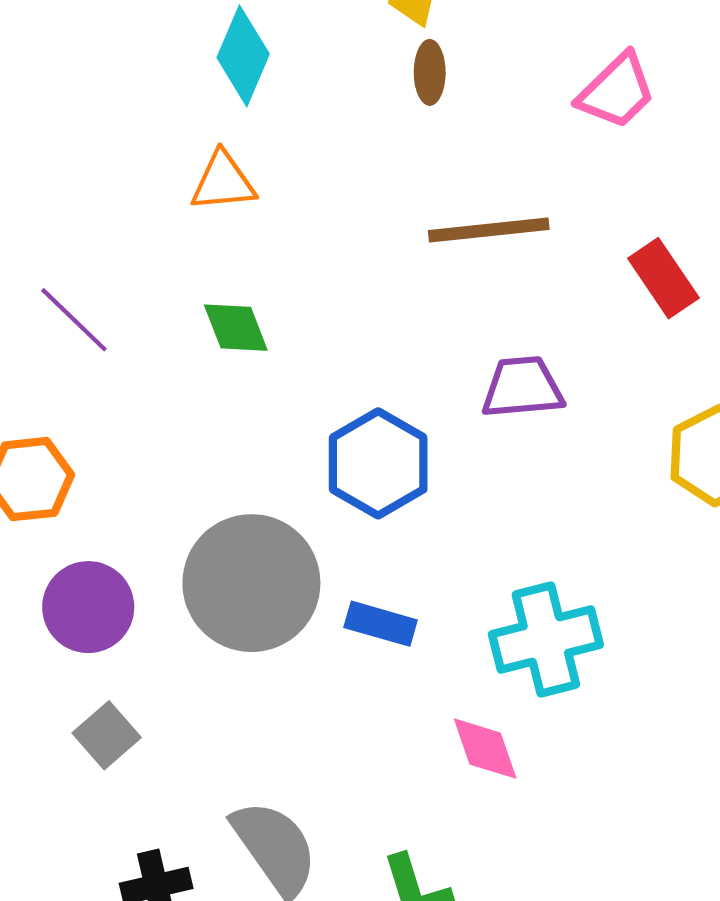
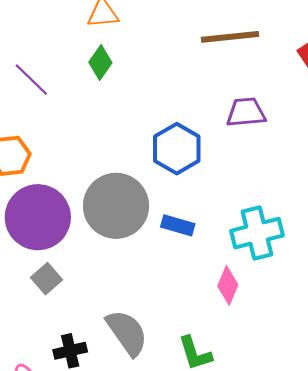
green diamond: (236, 328) -> (100, 63), moved, turned 56
purple circle: (88, 607) -> (38, 217), size x1.5
pink diamond: (485, 749) -> (228, 285), turned 42

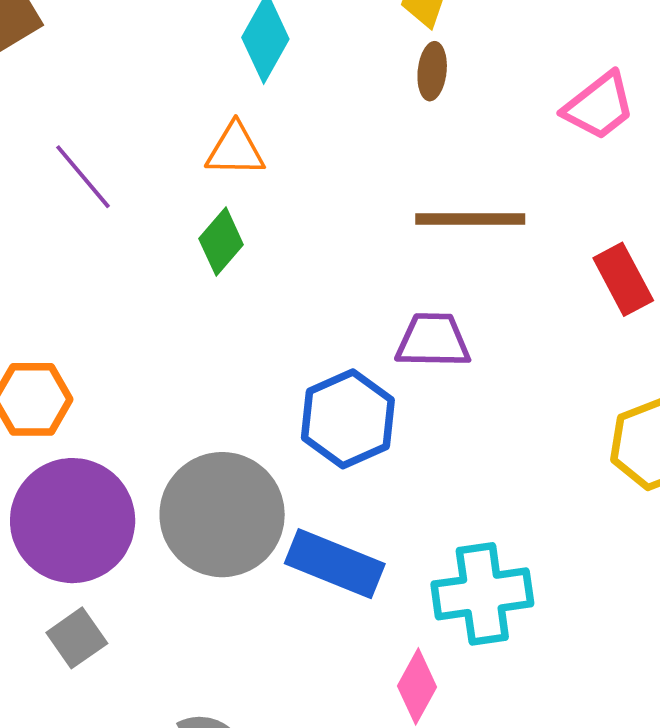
purple line: (31, 80) -> (83, 177), moved
purple trapezoid: (246, 112) -> (433, 340), moved
blue rectangle: (178, 225) -> (335, 564), size x1.5

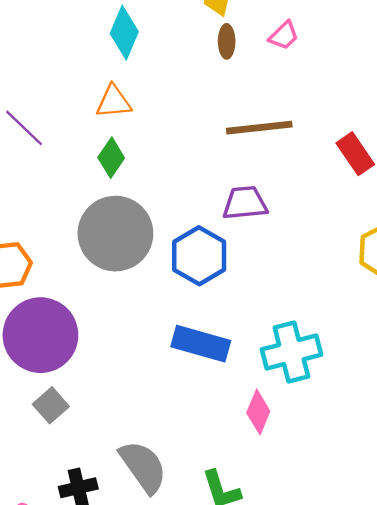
pink trapezoid: (599, 106) -> (284, 36), moved, size x0.7
gray circle: (222, 515) -> (115, 234), moved

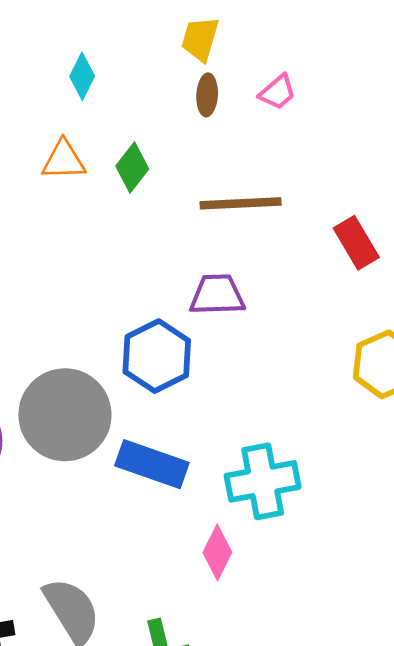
cyan diamond: (124, 33) -> (82, 76), size x0.7
green diamond: (111, 158) -> (132, 167), moved
gray circle: (115, 234) -> (65, 415), moved

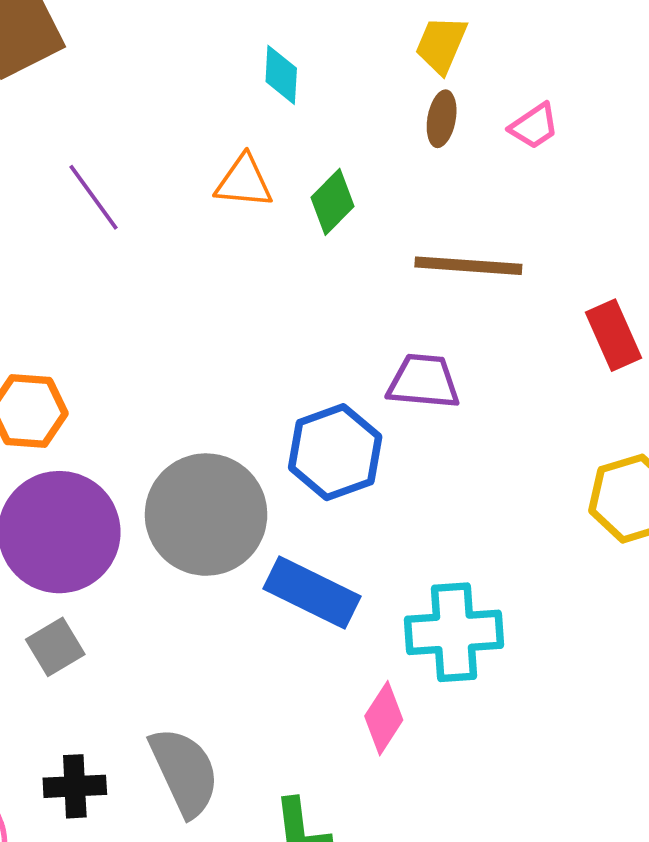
cyan diamond: (82, 76) -> (281, 75), turned -30

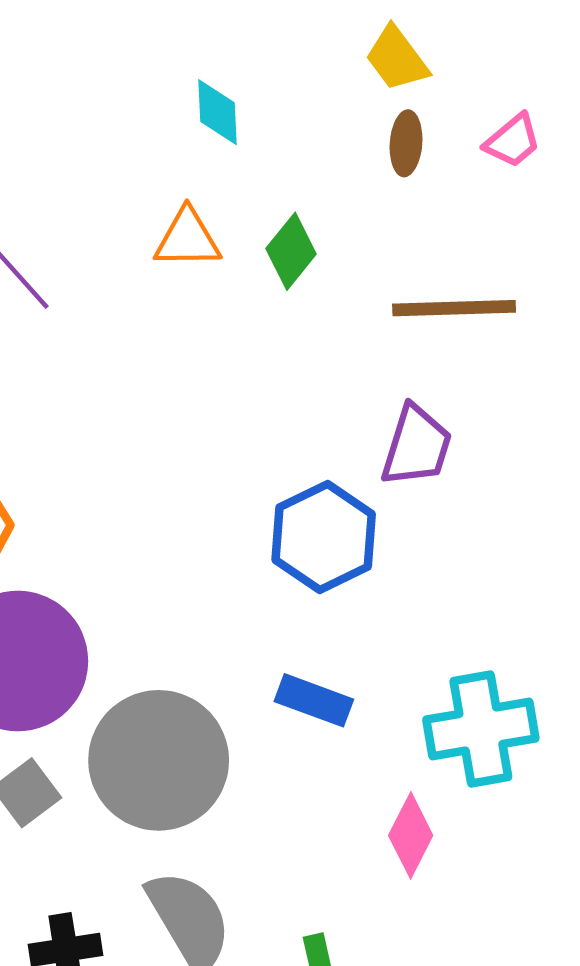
yellow trapezoid: (441, 45) -> (397, 59), turned -54
purple trapezoid: (424, 382) -> (416, 446), turned 108
gray circle: (206, 515) -> (159, 760), moved
blue rectangle: (312, 593) -> (314, 700), size x0.7

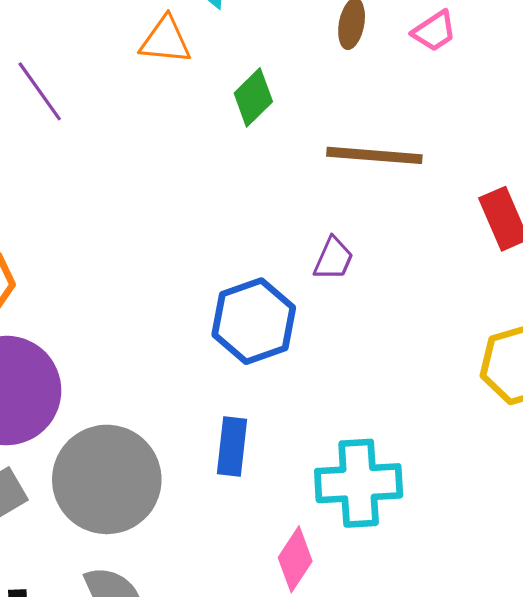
orange triangle: (187, 239) -> (165, 40), moved
purple trapezoid: (416, 446) -> (333, 259), size x0.7
blue rectangle: (314, 700) -> (232, 446), turned 70

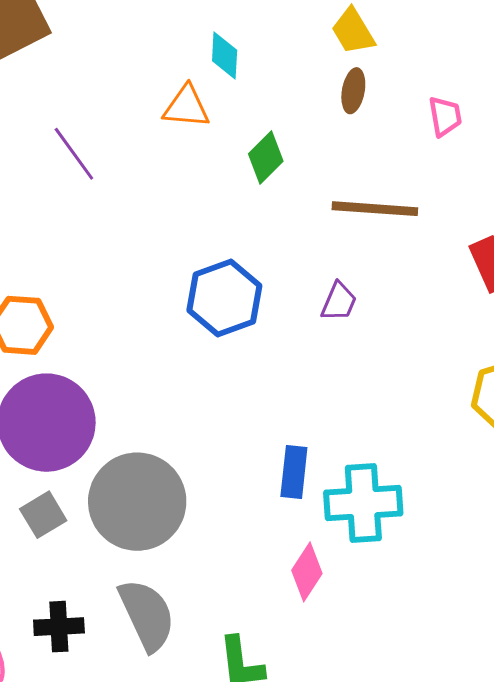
pink trapezoid: (434, 31) -> (445, 116), moved, turned -66
blue hexagon: (254, 321) -> (224, 298), moved
blue rectangle: (232, 446) -> (294, 472), moved

